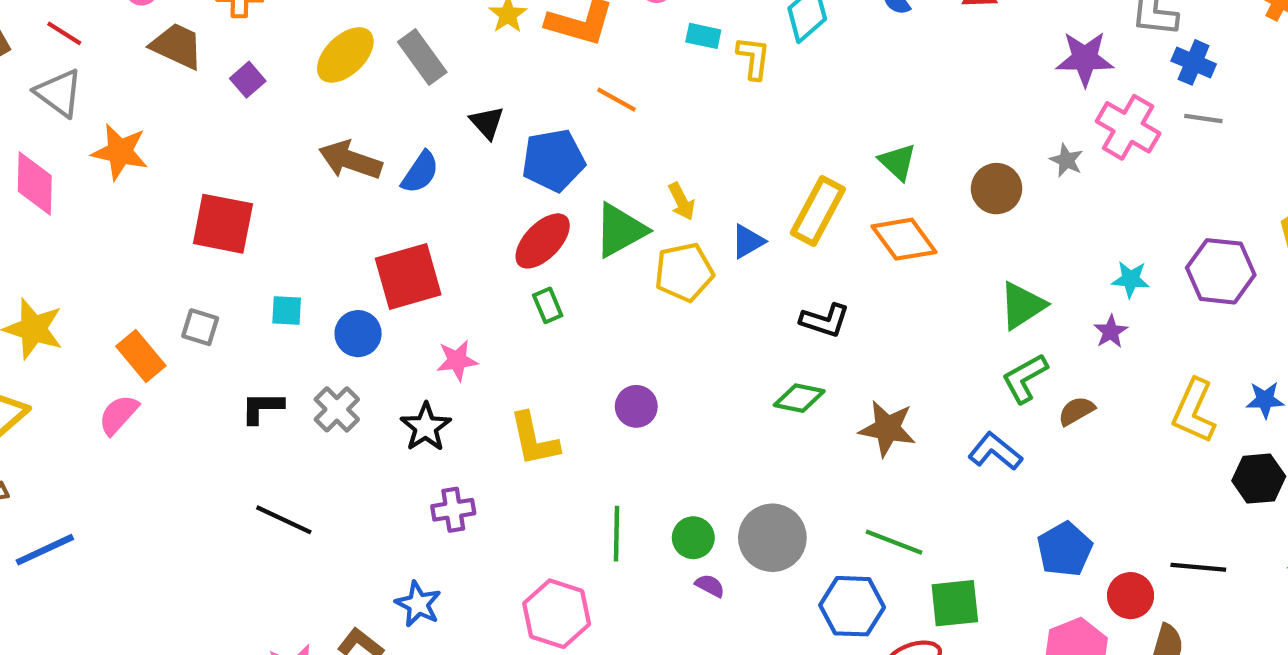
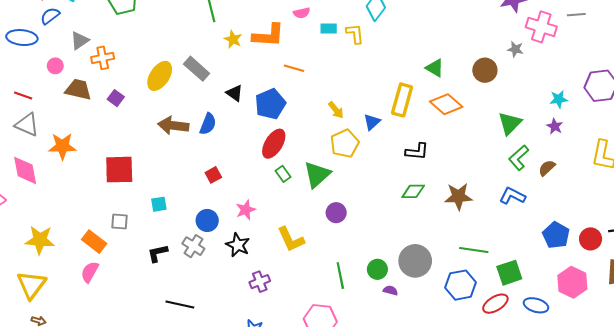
green triangle: (620, 230) -> (317, 175), moved
red square: (408, 276) -> (213, 175), size x0.5
blue circle: (358, 334) -> (207, 220), moved
red circle: (1131, 596) -> (591, 239), moved

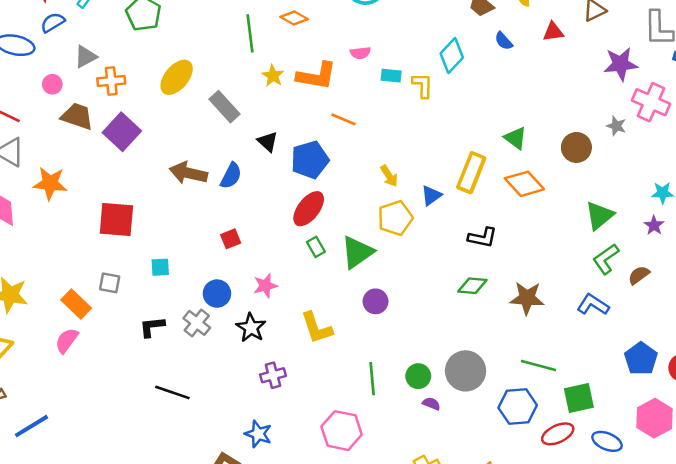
yellow ellipse: (160, 76) -> (177, 77), moved
purple square: (116, 98) -> (122, 132), size x1.8

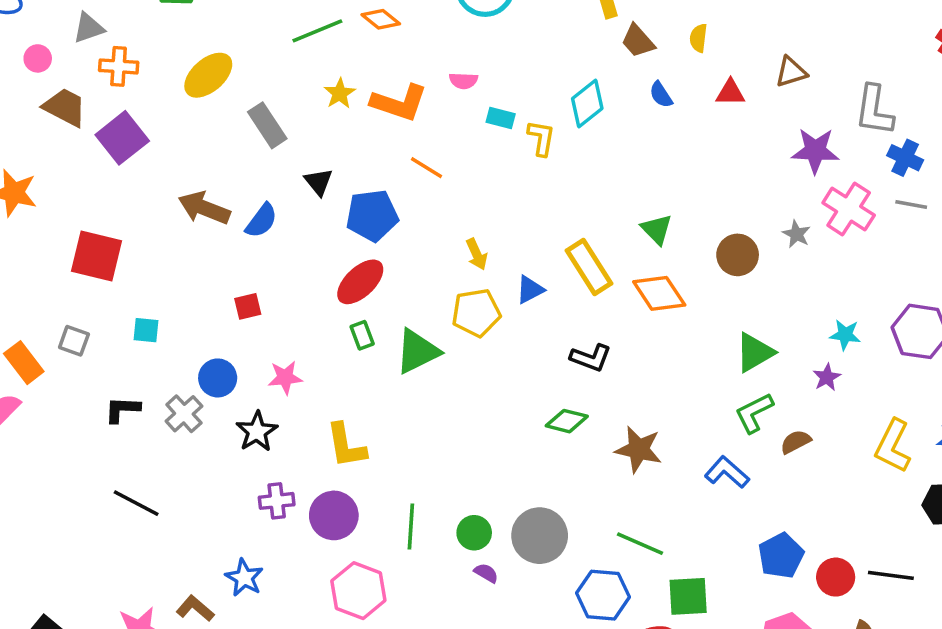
green line: (250, 33) -> (317, 31), turned 66
yellow rectangle: (471, 173) -> (589, 267), turned -63
purple circle: (376, 301) -> (334, 515), moved, size x1.4

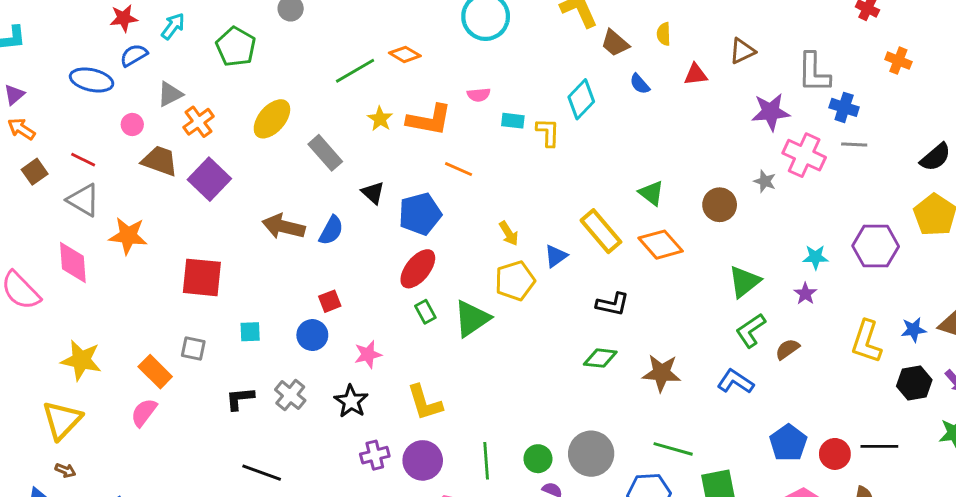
orange cross: (119, 66) -> (198, 122), turned -32
blue circle: (218, 378) -> (312, 335), moved

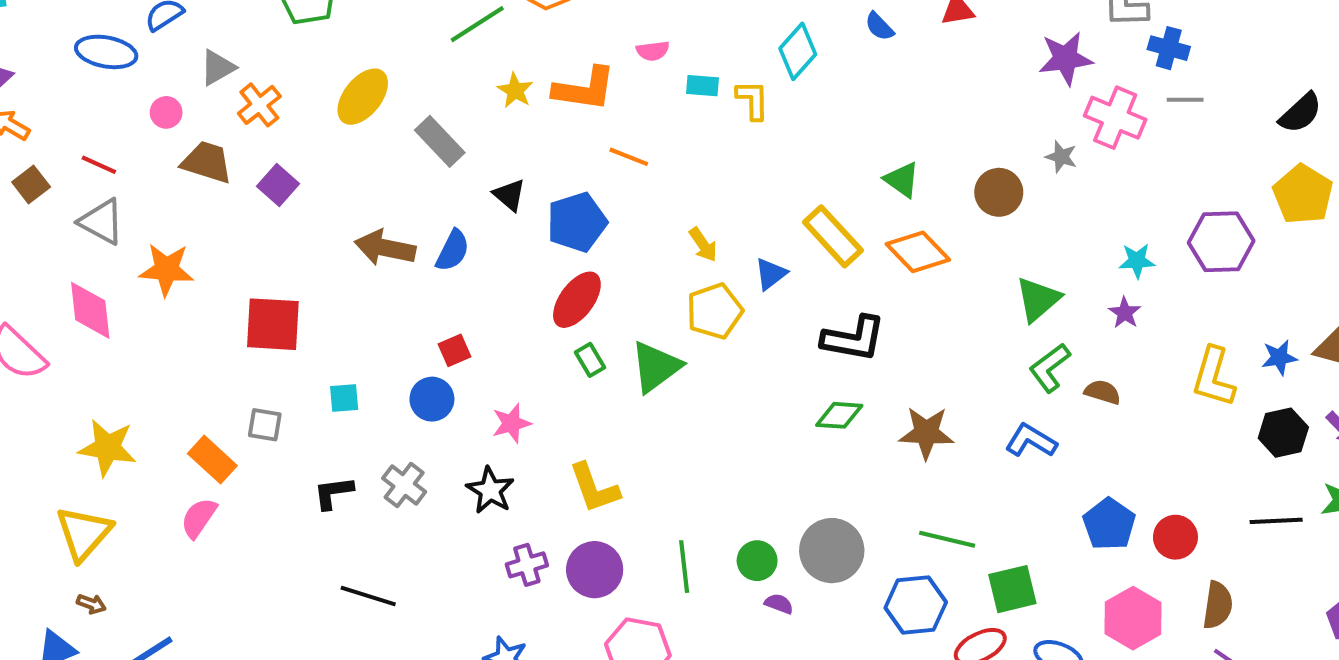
purple square: (209, 179) -> (278, 185), size x0.7
black L-shape: (613, 304) -> (853, 339), size x1.4
brown semicircle: (787, 349) -> (1103, 392), turned 55
black line: (879, 446) -> (1276, 521), moved

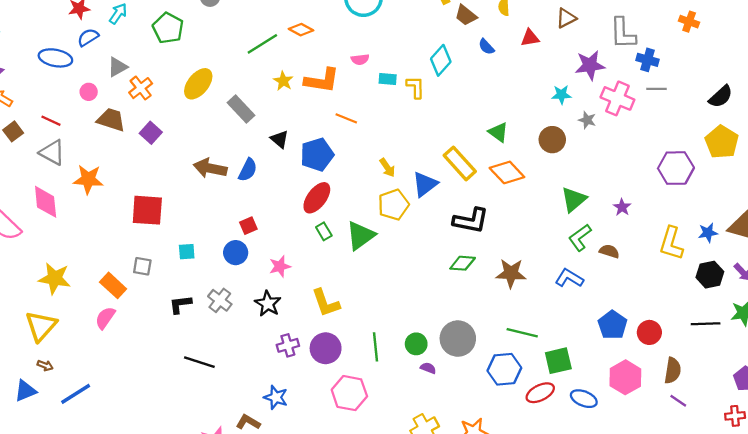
cyan star: (1137, 261) -> (561, 95), moved
blue triangle: (771, 274) -> (425, 184), size x1.4

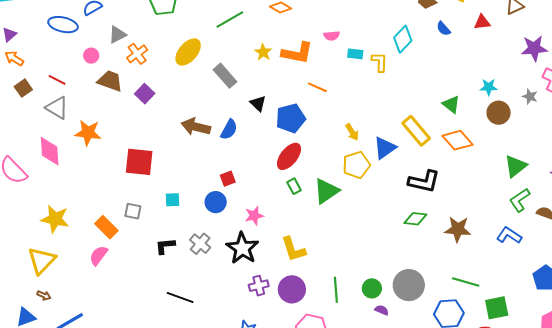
green line: (262, 44) -> (230, 19), moved
cyan star: (561, 95) -> (489, 87), moved
black star: (268, 304) -> (242, 248), size x1.4

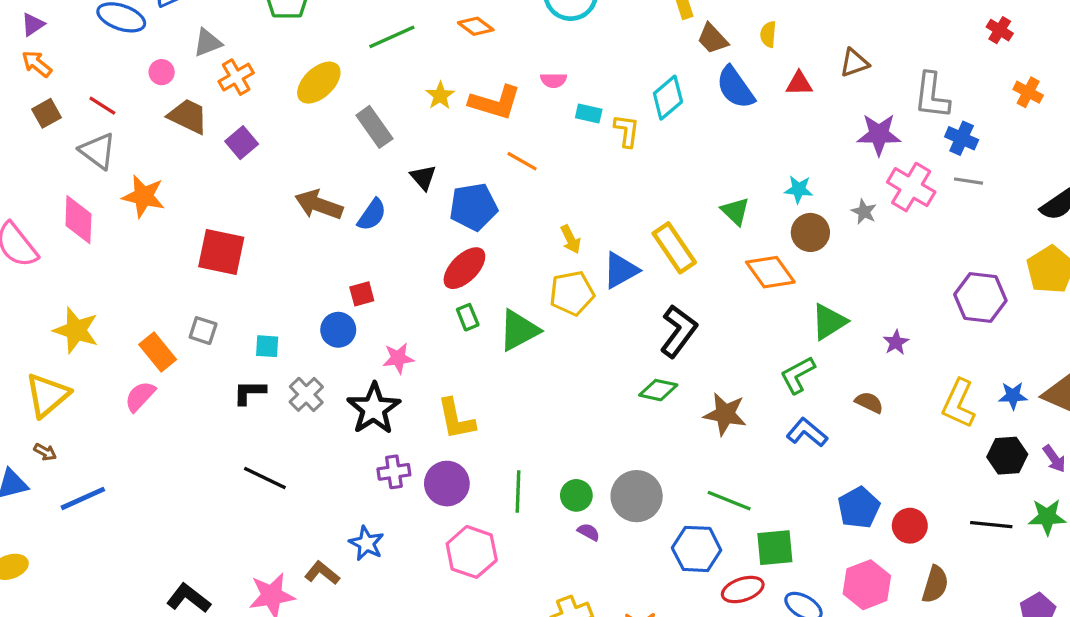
blue semicircle: (443, 29) -> (735, 87), size x1.8
orange diamond: (458, 140) -> (770, 272), moved
black L-shape: (424, 181) -> (678, 331), turned -72
cyan square: (172, 200) -> (267, 346), moved
green L-shape: (520, 200) -> (798, 375), moved

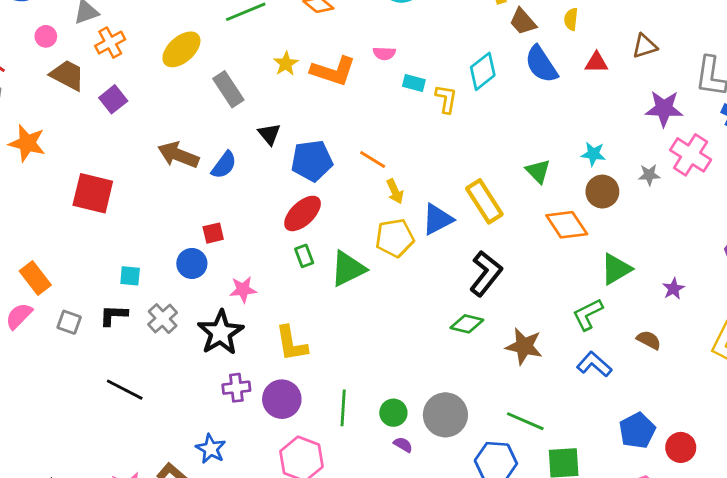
orange line: (522, 161) -> (373, 160), moved
gray star: (864, 212) -> (649, 175), turned -30
gray square: (203, 331) -> (69, 322), moved

